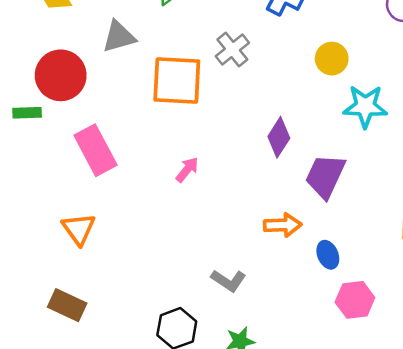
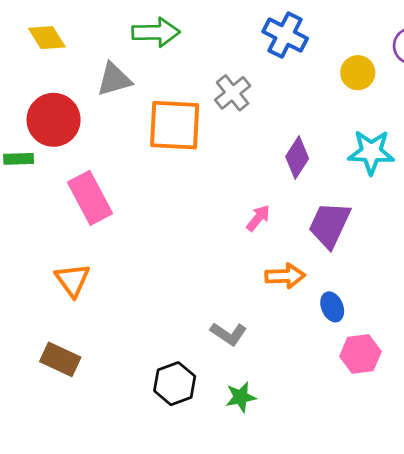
yellow circle: (332, 59) -> (358, 73), moved
purple diamond: (279, 137) -> (297, 157), moved
pink arrow: (187, 170) -> (258, 218), moved

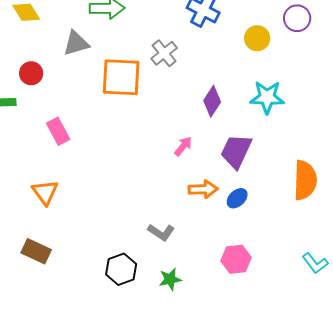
red circle: (54, 120) -> (31, 73), size x0.6
pink rectangle: (90, 198) -> (58, 131), size x0.7
blue ellipse: (332, 307) -> (237, 198), moved, turned 70
pink hexagon: (360, 354) -> (236, 259), moved

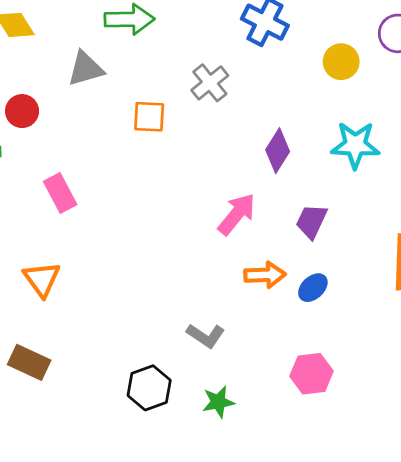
orange square: (121, 77) -> (149, 117), size x0.6
pink arrow: (183, 146) -> (237, 214), size x1.5
purple trapezoid: (236, 151) -> (311, 221), size x0.7

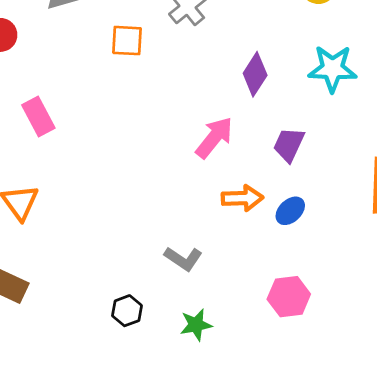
black hexagon: (149, 388) -> (127, 311), size x0.7

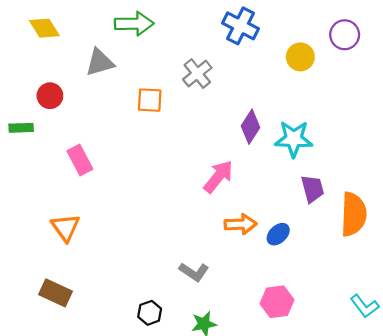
cyan star: (332, 69) -> (294, 139), moved
purple trapezoid: (289, 145) -> (313, 189), moved, turned 140

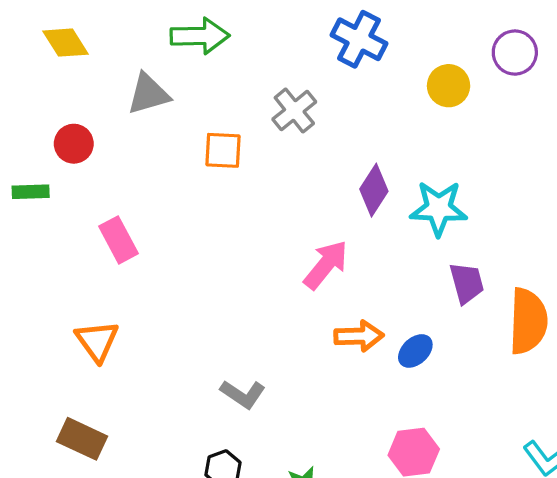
gray L-shape: (194, 272) -> (243, 394), moved

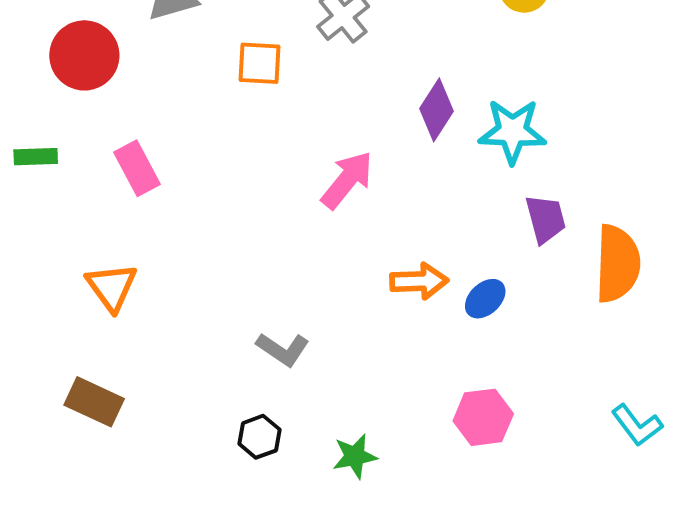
red circle: (74, 144) -> (84, 55), size x1.5
green rectangle: (31, 192) -> (36, 157), moved
pink arrow: (326, 265) -> (347, 180), moved

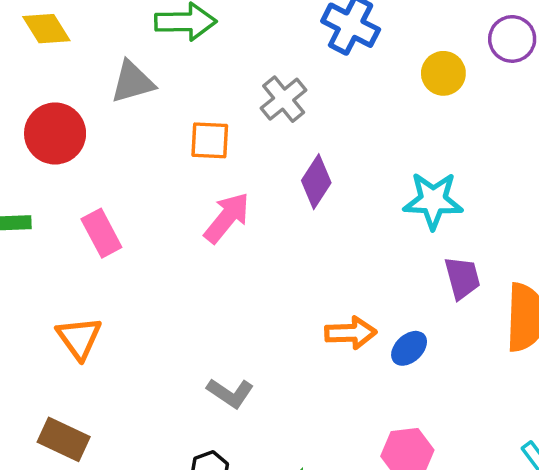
purple diamond: (437, 110) -> (316, 182), moved
pink arrow: (347, 180) -> (227, 218), moved

